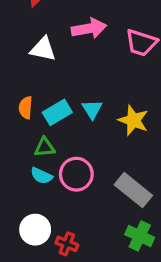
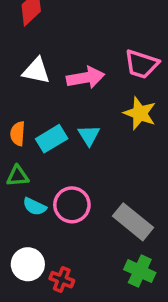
pink arrow: (89, 28) -> (86, 78), moved
yellow star: (133, 120) -> (140, 113), moved
green triangle: (45, 147) -> (18, 176), moved

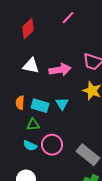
cyan rectangle: (52, 139) -> (40, 106), turned 48
green triangle: (18, 176) -> (33, 125), moved

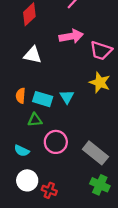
pink arrow: (60, 70) -> (71, 36), moved
cyan semicircle: (30, 146) -> (22, 151), moved

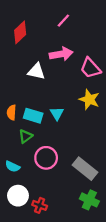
pink trapezoid: (101, 51) -> (90, 68), turned 30
white triangle: (33, 55) -> (36, 71), moved
green triangle: (35, 120) -> (26, 136), turned -32

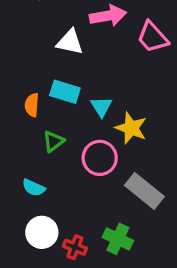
yellow star: (89, 99) -> (131, 128), moved
cyan rectangle: (33, 116) -> (65, 92), moved
pink circle: (46, 158) -> (100, 158), moved
green cross: (89, 200) -> (118, 239), moved

